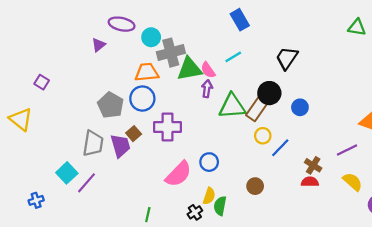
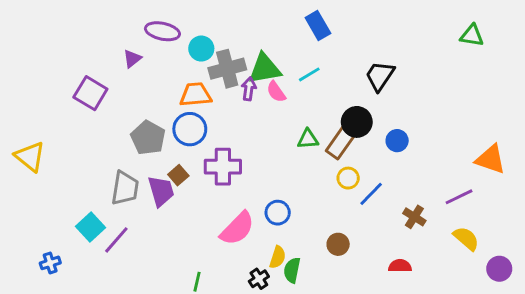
green triangle: (189, 69) -> (265, 69), moved
purple square: (42, 82) -> (90, 93), moved, size x1.6
purple arrow: (207, 89) -> (249, 89), moved
green triangle: (232, 106) -> (308, 139), size x0.6
red semicircle: (310, 182) -> (400, 266), moved

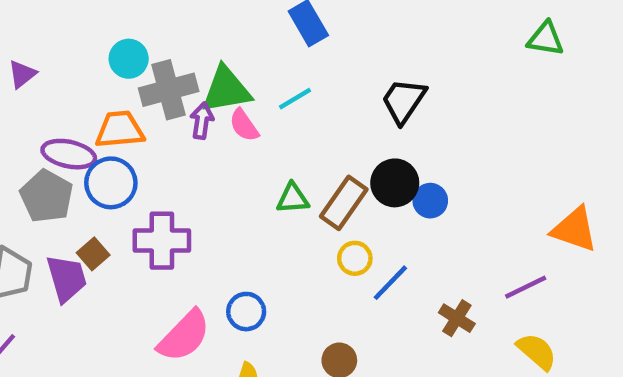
purple ellipse: (162, 31) -> (69, 154), moved
black circle: (357, 122) -> (395, 183), moved

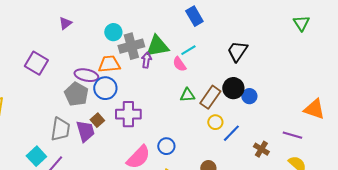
green triangle: (546, 39) -> (301, 23), turned 48
purple triangle: (22, 74) -> (65, 23), moved
pink semicircle: (244, 125) -> (179, 64), moved
purple line: (526, 287) -> (292, 135), turned 42

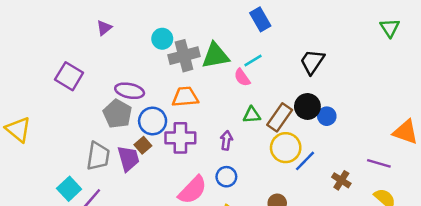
purple arrow: (146, 60) -> (226, 140), moved
orange trapezoid: (109, 64) -> (185, 97), moved
blue circle: (105, 88) -> (153, 121), moved
yellow circle: (215, 122) -> (286, 148), size x1.6

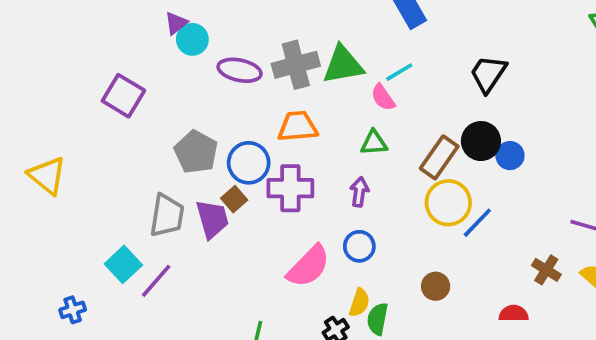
cyan circle: (162, 39) -> (192, 39), moved
purple ellipse: (130, 91) -> (240, 70), moved
green triangle: (252, 115) -> (374, 143), moved
brown cross: (341, 180) -> (546, 270), moved

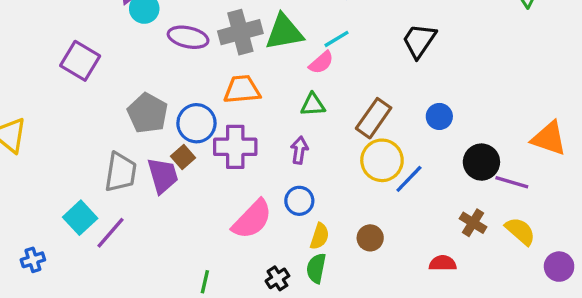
pink semicircle: (383, 97) -> (321, 63), turned -96
black circle: (481, 141) -> (481, 162), moved
yellow semicircle: (359, 303) -> (320, 236), moved

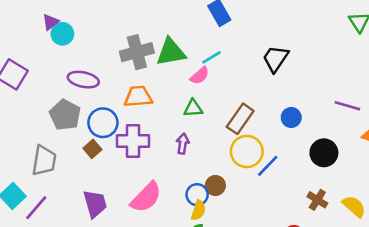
purple ellipse: (188, 37) -> (83, 80), moved
purple trapezoid: (163, 176) -> (95, 204), moved
purple line: (512, 182) -> (347, 106), moved
blue circle: (299, 201) -> (197, 195), moved
brown circle: (370, 238) -> (215, 185), moved

